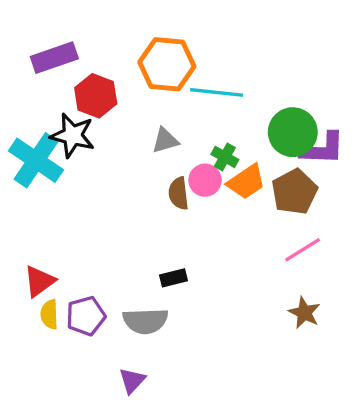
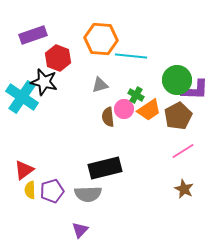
black rectangle: (174, 278) -> (105, 168), size x2.0

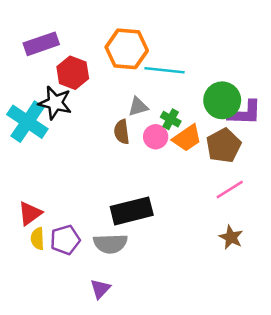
gray triangle: (100, 85) -> (138, 107), moved
brown semicircle: (108, 117) -> (122, 132), moved

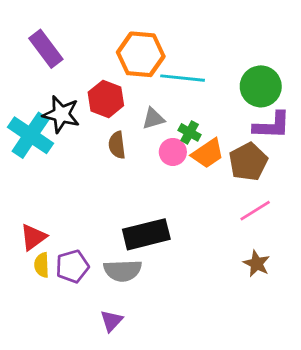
purple rectangle: (41, 44) -> (46, 49), turned 72
red hexagon: (73, 73) -> (106, 99), moved
green circle: (222, 100) -> (261, 86), moved
brown semicircle: (122, 132) -> (117, 145), moved

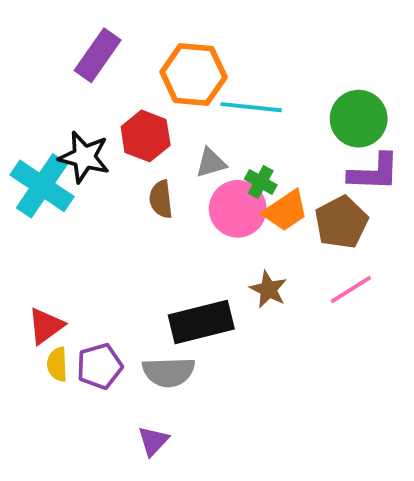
purple rectangle: (46, 49) -> (98, 55), moved, turned 72
pink circle: (173, 152) -> (238, 209), size x1.5
brown star: (257, 264) -> (268, 289), moved

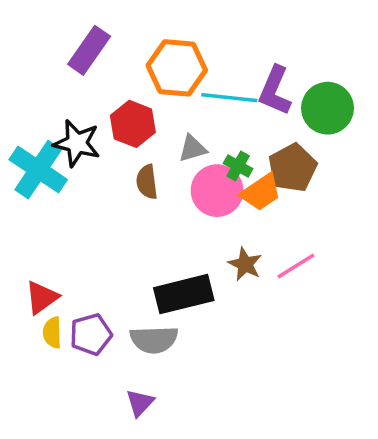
purple L-shape: (374, 172) -> (275, 91), moved, turned 111
brown pentagon: (341, 222) -> (292, 168), moved
pink line: (351, 289) -> (296, 266), moved

